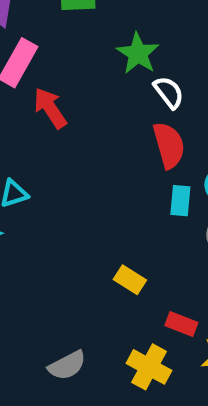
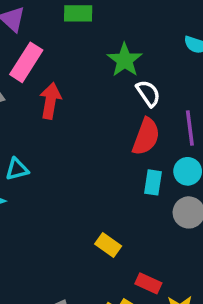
red arrow: (50, 108) -> (50, 101), turned 40
red semicircle: (169, 145) -> (146, 137), turned 33

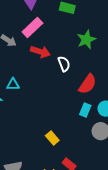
white semicircle: (148, 93) -> (64, 64), moved
red arrow: (50, 101) -> (40, 52), turned 84

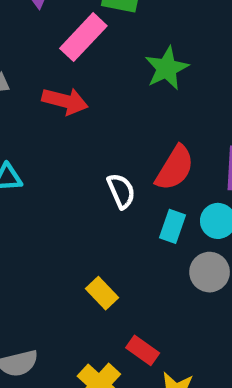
pink rectangle: (32, 27) -> (83, 37), moved
white semicircle: (64, 64) -> (121, 191), moved

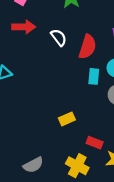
white semicircle: (121, 191) -> (59, 37), moved
yellow rectangle: (102, 293) -> (67, 119), turned -56

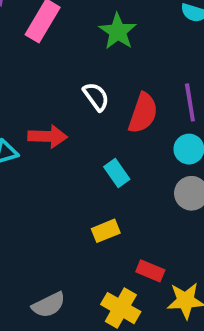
red arrow: (24, 27) -> (48, 136), moved
cyan rectangle: (94, 76) -> (117, 173), moved, turned -42

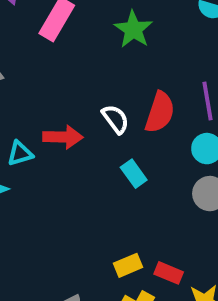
white semicircle: (96, 97) -> (115, 119), moved
yellow rectangle: (106, 231) -> (128, 265), moved

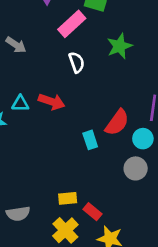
red semicircle: (160, 112) -> (117, 123), moved
white semicircle: (115, 119) -> (77, 62), moved

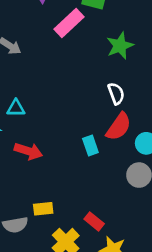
white semicircle: (77, 62) -> (116, 94), moved
red arrow: (52, 102) -> (28, 151), moved
yellow rectangle: (68, 198) -> (43, 209), moved

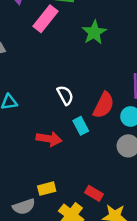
white semicircle: (116, 94) -> (65, 95), moved
red arrow: (28, 151) -> (49, 139), moved

